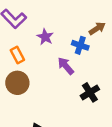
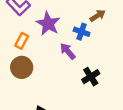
purple star: (45, 37) -> (48, 24), size x1.5
orange rectangle: (17, 55) -> (22, 41), turned 56

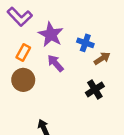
brown arrow: (98, 16) -> (102, 58), moved
purple arrow: (68, 51) -> (55, 63), moved

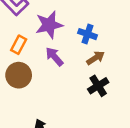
purple star: (51, 35) -> (49, 25), turned 30
brown arrow: (102, 58) -> (96, 58), moved

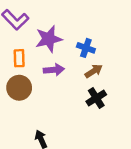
orange rectangle: (19, 45) -> (19, 58), turned -30
purple arrow: (54, 57) -> (54, 70), turned 126

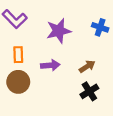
purple star: (49, 39) -> (59, 31), moved
blue cross: (86, 48) -> (100, 27), moved

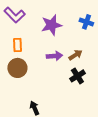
purple arrow: (50, 65) -> (54, 56), moved

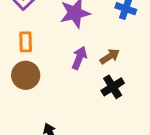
purple arrow: (54, 56) -> (79, 58), turned -63

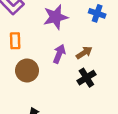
brown circle: (26, 75) -> (27, 70), moved

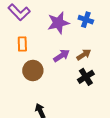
blue cross: (97, 13) -> (86, 20), moved
purple arrow: (59, 54) -> (61, 56), turned 35

